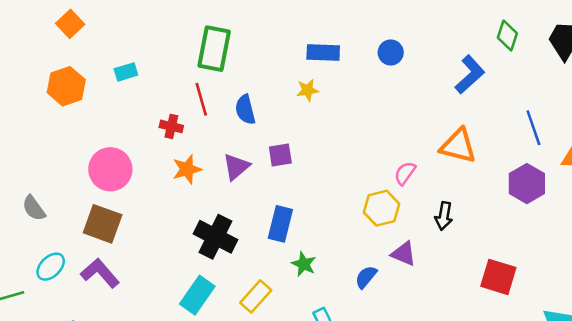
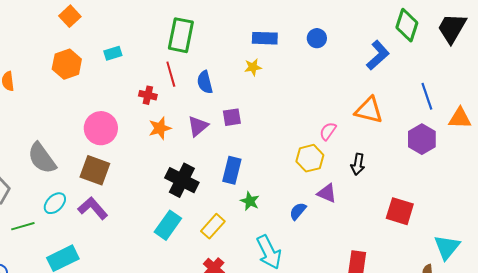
green diamond: (507, 36) -> (407, 25), size x1.4
gray semicircle: (34, 208) -> (42, 158), size x1.6

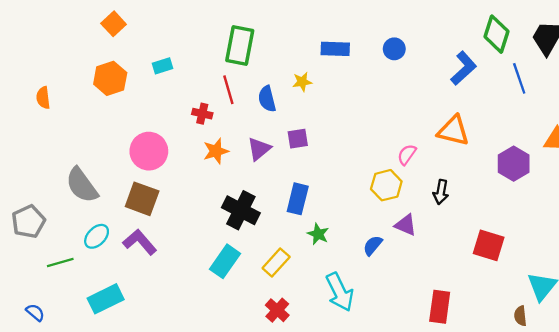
yellow star: (253, 67) -> (302, 82), moved
blue line: (427, 96) -> (519, 78), moved

